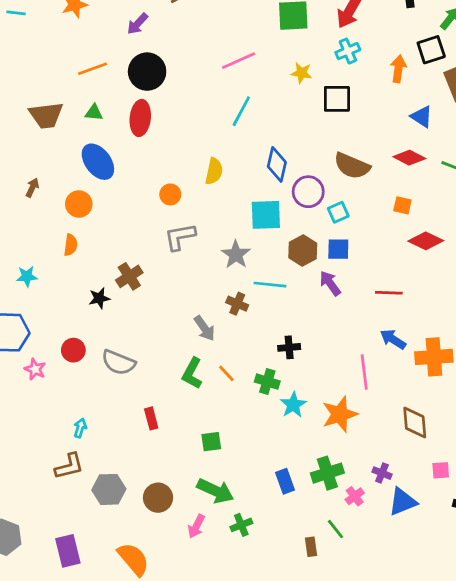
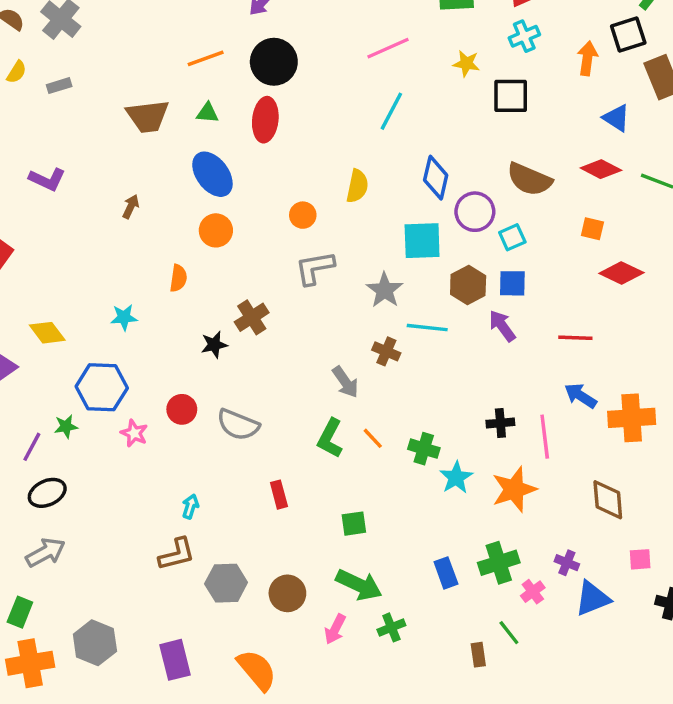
orange circle: (79, 204) -> (216, 230), moved
black cross: (289, 347) -> (500, 423), moved

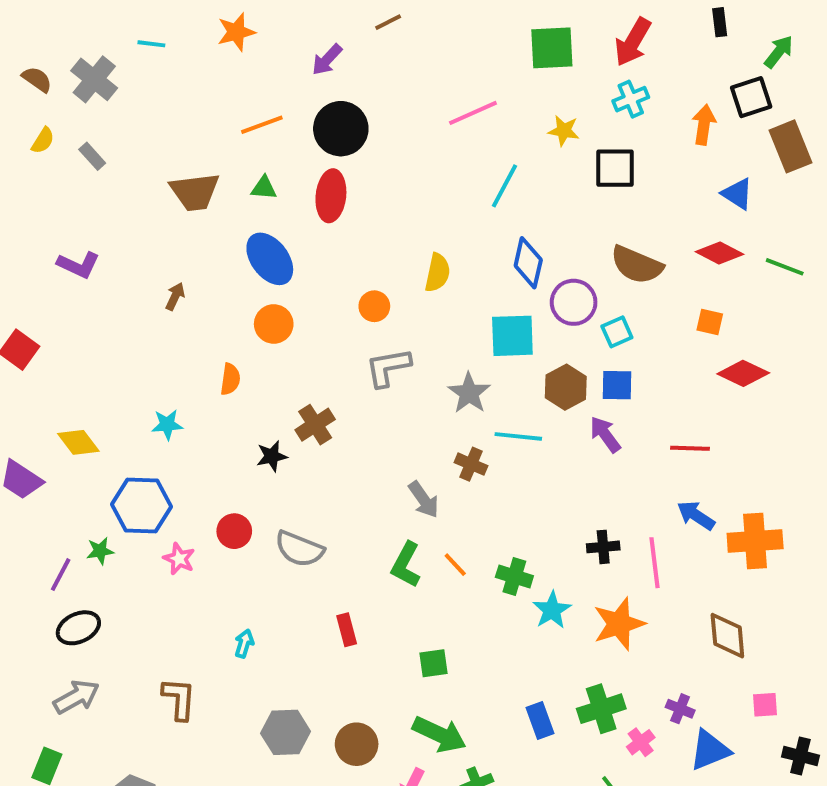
gray rectangle: (59, 86) -> (92, 156), turned 65
cyan line: (391, 111) -> (505, 186), moved
brown L-shape: (177, 554) -> (179, 699), moved, turned -72

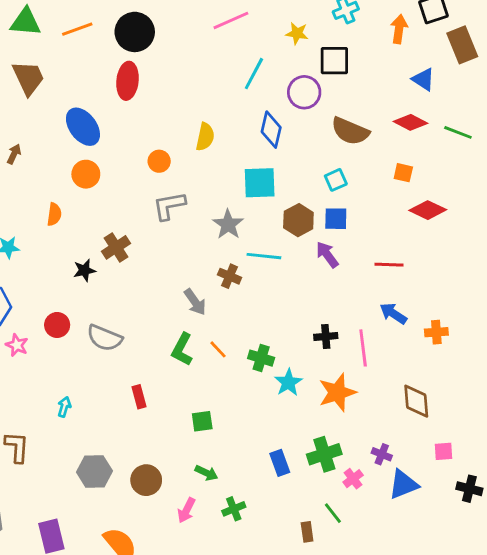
green triangle: (264, 188) -> (26, 22), moved, size x1.6
brown trapezoid: (195, 192) -> (28, 78), turned -108
purple circle: (574, 302) -> (304, 92), moved
orange cross: (755, 541) -> (436, 332), size x0.6
green arrow: (439, 734) -> (207, 473), size x0.6

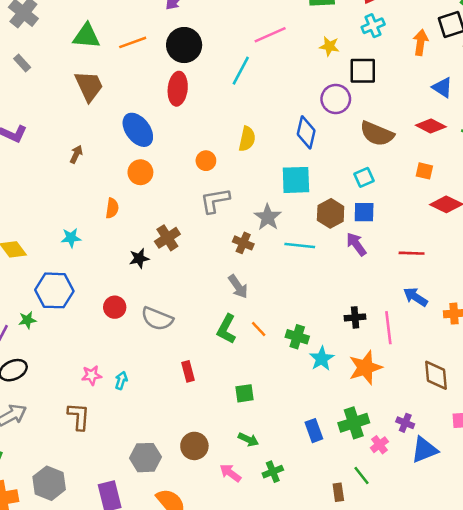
cyan line: (254, 74) -> (241, 71), moved
brown cross: (229, 276) -> (243, 243), moved
pink star: (17, 345) -> (92, 375), moved, turned -30
gray hexagon: (94, 471) -> (146, 458), moved
pink arrow: (186, 510) -> (230, 473), turned 100

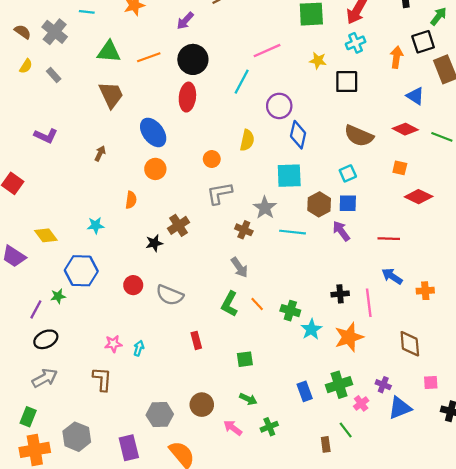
purple circle: (336, 99) -> (279, 106), moved

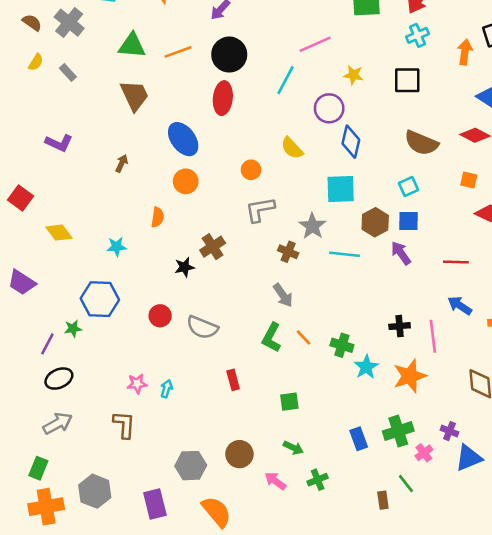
yellow star: (318, 61) -> (353, 75), moved
yellow semicircle: (247, 140) -> (292, 148), turned 125
yellow diamond: (46, 235) -> (59, 233), moved

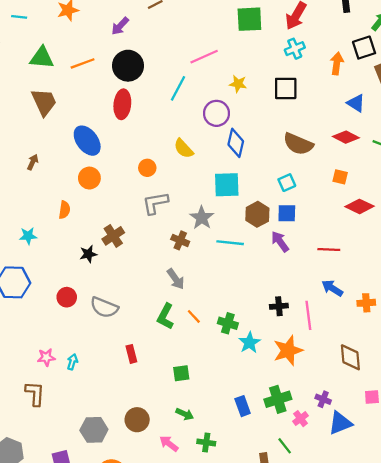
green cross: (318, 480) -> (206, 442), turned 30

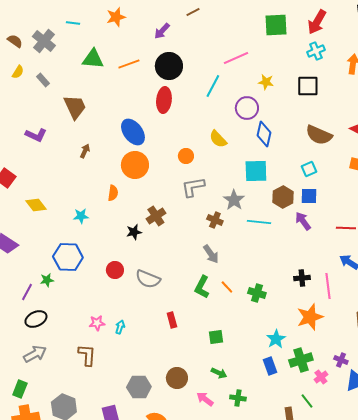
brown trapezoid: (44, 102) -> (75, 107), moved
orange circle: (89, 178) -> (135, 165), size x1.4
cyan star: (249, 343) -> (276, 339), moved

